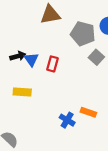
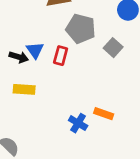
gray pentagon: (83, 34) -> (81, 29), moved
black arrow: (18, 56) -> (19, 57), moved, turned 32

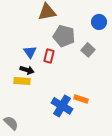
black arrow: (19, 57) -> (27, 70), moved
blue cross: (78, 123) -> (62, 106), size x1.5

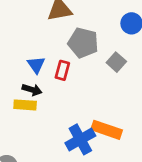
orange rectangle: (81, 99) -> (107, 130), size x1.5
blue cross: (62, 106) -> (80, 139), turned 30

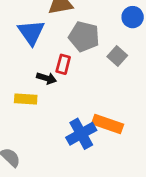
blue triangle: (36, 65) -> (31, 32), moved, size x1.5
black arrow: (32, 90) -> (46, 78), moved

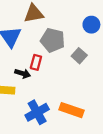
blue cross: (81, 134) -> (37, 112), moved

